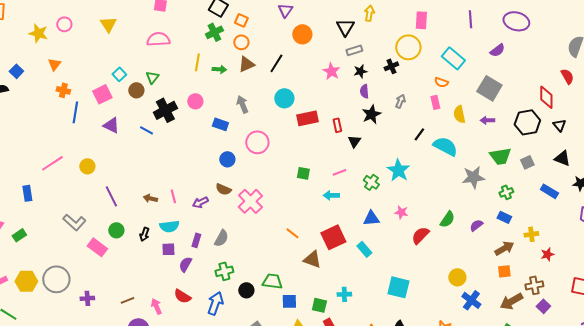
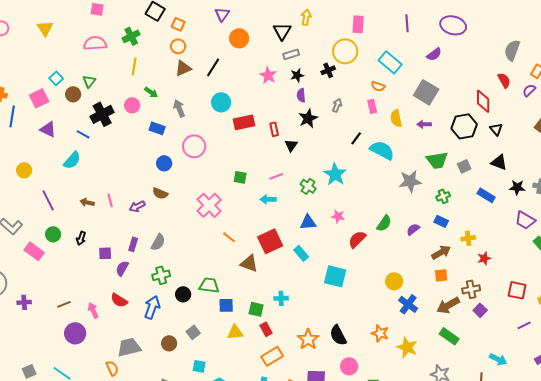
green cross: (214, 32) -> (131, 36), moved
green arrow: (219, 69) -> (151, 92), moved, turned 32
pink cross: (250, 201) -> (209, 205), moved
cyan semicircle: (169, 226) -> (72, 160), moved, turned -42
cyan square: (398, 287) -> (335, 276), moved

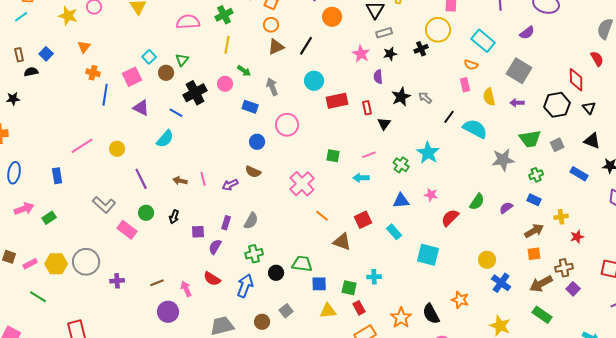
purple semicircle: (301, 95) -> (378, 77), moved
gray arrow: (337, 105) -> (425, 98), moved, turned -72
red square: (270, 241) -> (363, 220), size x0.7
orange star: (380, 333) -> (460, 300), moved

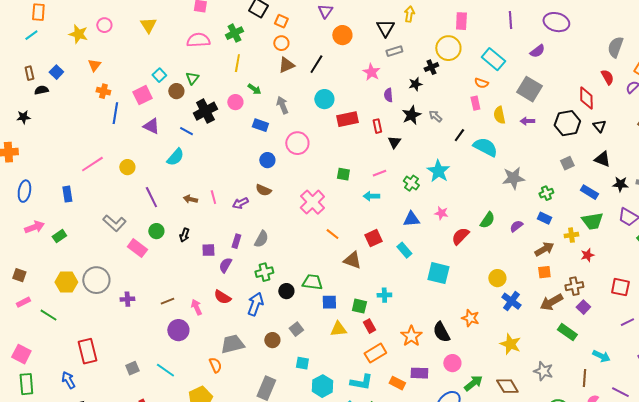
black star: (390, 54) -> (415, 84), moved
green trapezoid: (530, 139) -> (592, 221), moved
pink rectangle: (30, 264) -> (23, 302), moved
green rectangle: (542, 315) -> (567, 332), moved

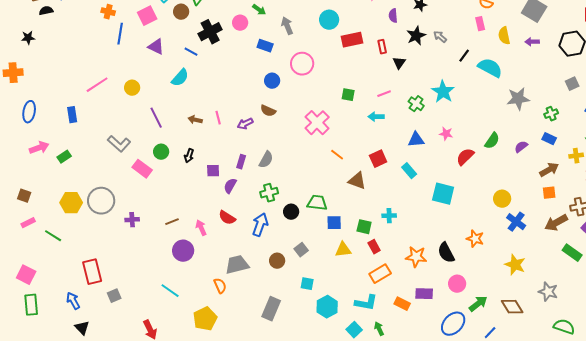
orange star: (411, 336) -> (416, 257), turned -30
gray square: (132, 368) -> (114, 296), moved

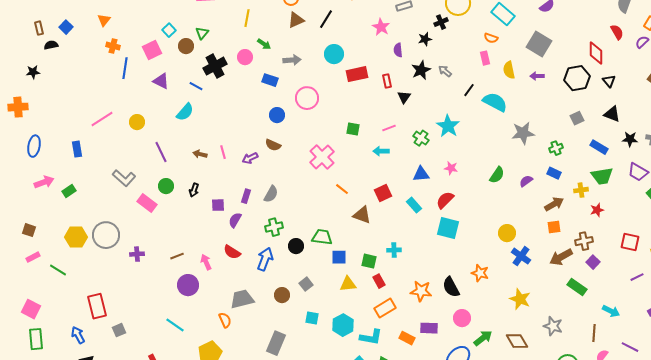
gray arrow: (287, 26) -> (292, 60), turned 108
red semicircle: (465, 157) -> (445, 200), moved
cyan hexagon: (327, 307) -> (343, 325), moved

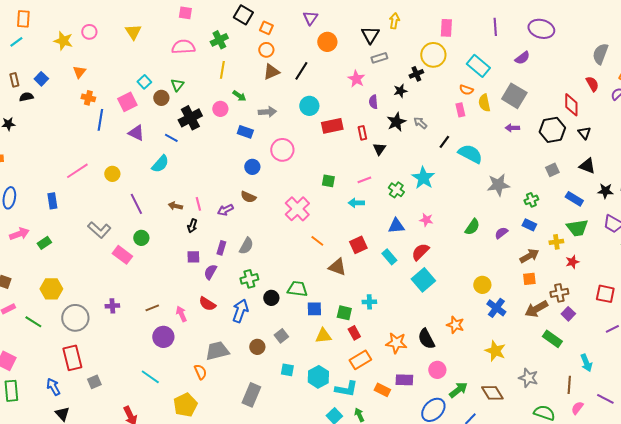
yellow semicircle: (509, 70) -> (484, 103), moved
black arrow: (194, 190) -> (192, 226), moved
cyan square: (448, 228) -> (423, 280), turned 35
gray circle: (106, 235) -> (75, 318), moved
cyan arrow: (611, 311) -> (586, 363), turned 42

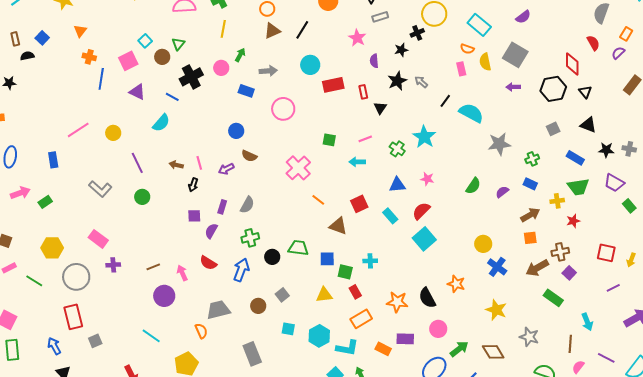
green arrow: (239, 96) -> (240, 55), turned -96
blue circle: (252, 167) -> (236, 131), moved
pink rectangle: (122, 255) -> (98, 239), moved
blue square: (314, 309) -> (327, 259), moved
gray rectangle: (251, 395) -> (252, 354), turned -45

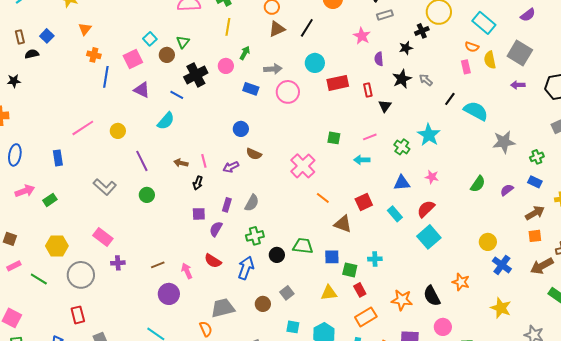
pink circle: (283, 109) -> (288, 92), moved
red rectangle: (73, 317) -> (78, 315), size x0.7

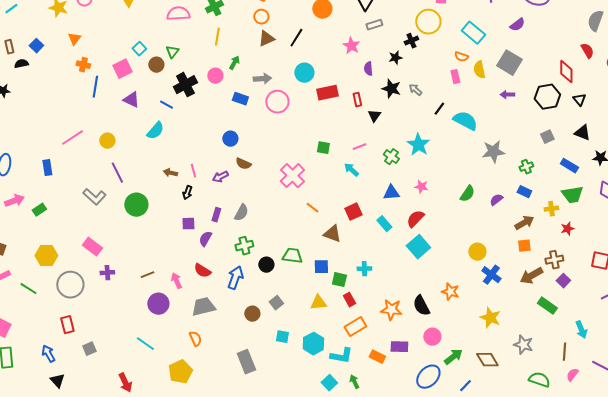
black star: (402, 79) -> (391, 89), turned -30
cyan arrow: (362, 160) -> (351, 170), turned 42
purple line: (142, 161) -> (117, 173), moved
green circle: (147, 195) -> (136, 205), size x1.5
gray trapezoid: (223, 308) -> (203, 307), moved

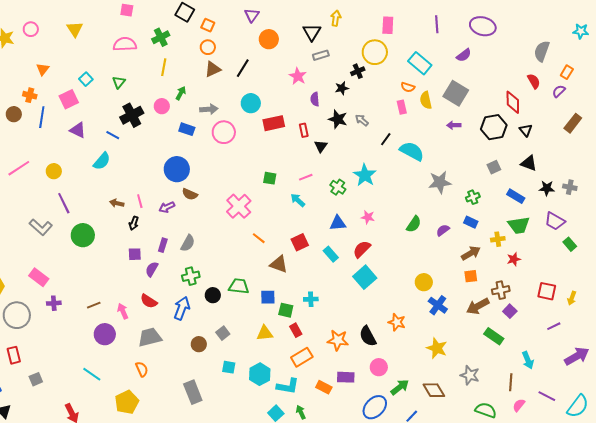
orange triangle: (74, 39) -> (43, 69), moved
brown circle: (156, 65) -> (14, 114), moved
blue circle: (230, 139) -> (177, 169), size x1.6

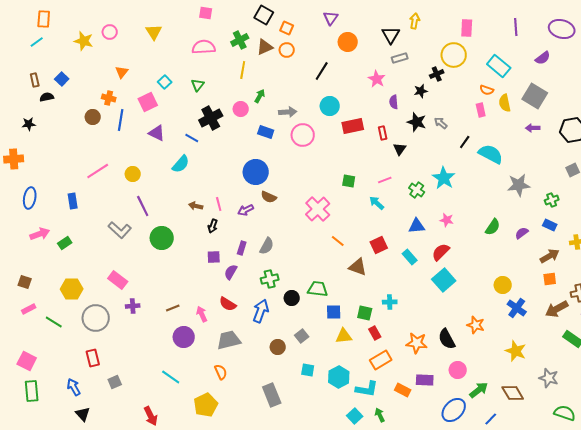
brown triangle: (213, 69) -> (265, 47), moved
blue square: (268, 297) -> (334, 312), moved

